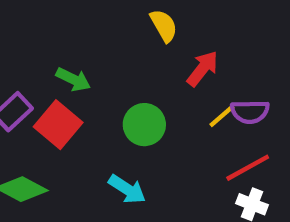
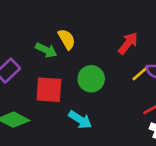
yellow semicircle: (164, 26) -> (67, 39), moved
red square: (58, 125) -> (49, 90), moved, turned -36

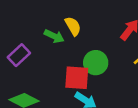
red square: (49, 90) -> (77, 78), moved

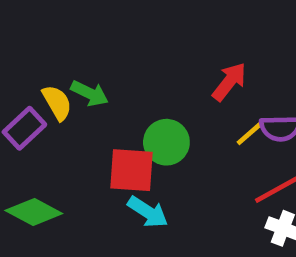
yellow semicircle: (73, 26) -> (57, 103), moved

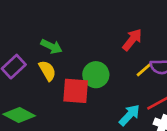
yellow semicircle: (57, 103) -> (47, 71), moved
cyan arrow: (148, 212) -> (129, 115), moved, turned -80

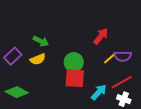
yellow semicircle: (47, 71) -> (38, 59), turned 98
red square: (76, 91) -> (75, 78), moved

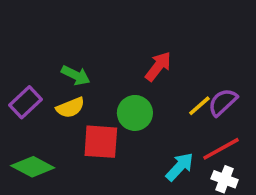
red arrow: (101, 36) -> (158, 66), moved
purple semicircle: (123, 56) -> (223, 102), turned 138
red square: (75, 78) -> (101, 142), moved

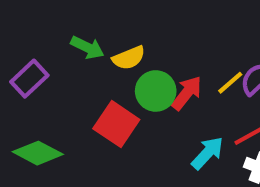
red arrow: (158, 66) -> (187, 93), moved
yellow semicircle: (70, 108) -> (129, 58), moved
red square: (101, 142) -> (116, 124), turned 30

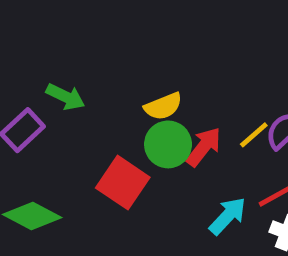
green arrow: (87, 47) -> (65, 97), moved
yellow semicircle: (129, 58) -> (163, 106), moved

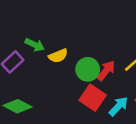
yellow semicircle: (163, 106) -> (58, 56), moved
red square: (123, 183) -> (93, 98), moved

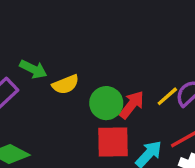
red square: (93, 98) -> (113, 142), turned -35

